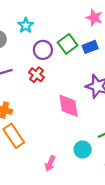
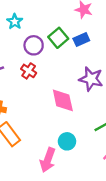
cyan circle: (83, 149) -> (67, 141), moved
pink arrow: (50, 163) -> (48, 160), size x1.5

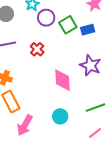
purple circle: (34, 45) -> (46, 18), moved
pink arrow: (48, 160) -> (25, 125), moved

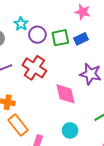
green square: (68, 25) -> (60, 38), turned 30
red cross: (37, 49) -> (34, 68), size x1.6

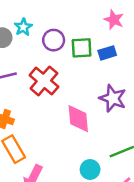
cyan star: (21, 24) -> (23, 27), moved
cyan circle: (70, 130) -> (90, 169), moved

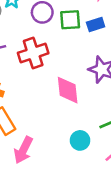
red cross: (44, 81) -> (33, 53), turned 32

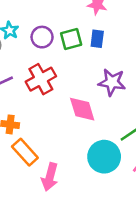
blue rectangle: (96, 24) -> (97, 39), turned -54
cyan circle: (80, 140) -> (104, 157), size x1.6

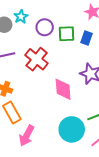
red cross: (41, 79) -> (37, 59), turned -35

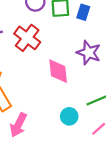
cyan circle: (72, 129) -> (69, 116), size x0.6

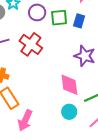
pink diamond: (58, 71) -> (69, 85), moved

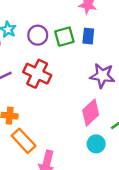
pink diamond: (69, 85) -> (91, 112), turned 65

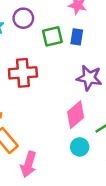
purple circle: (38, 35) -> (23, 18), moved
red cross: (37, 74) -> (23, 73), turned -32

